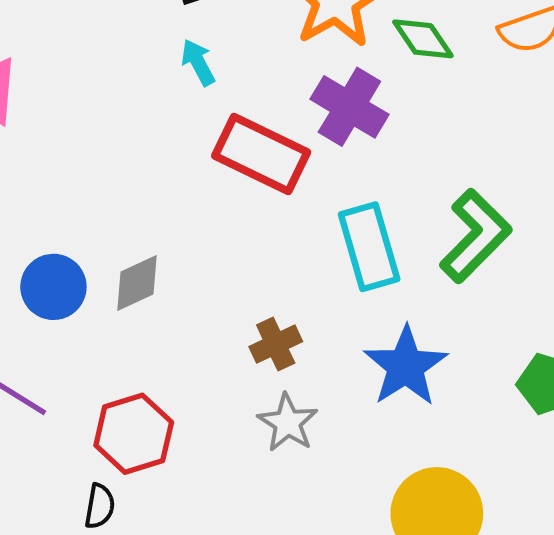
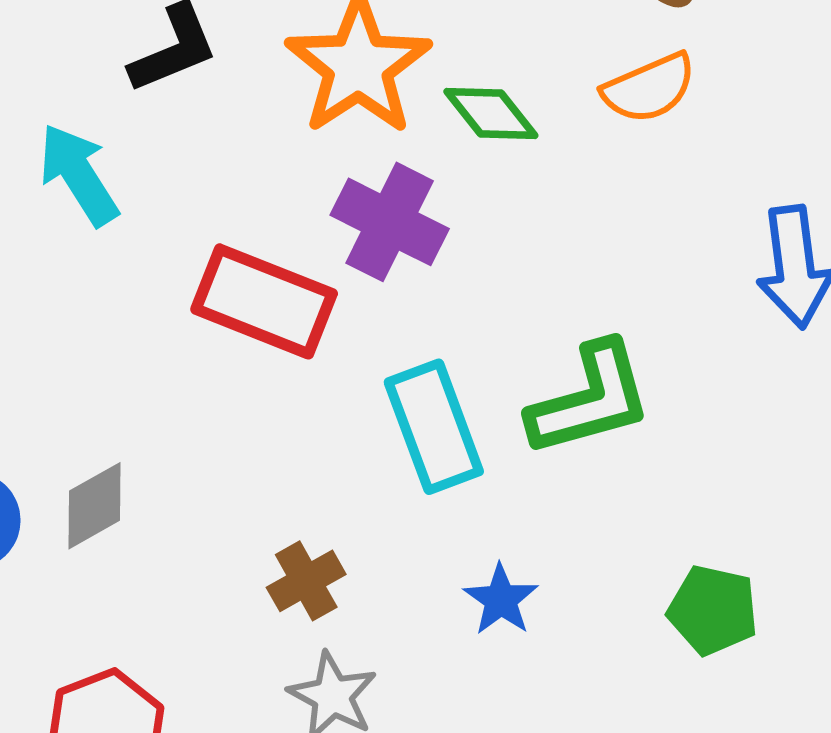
cyan arrow: (198, 62) -> (79, 175), moved, size x1.5
green L-shape: (476, 236) -> (590, 399), turned 34
blue star: (406, 366) -> (501, 600), size x0.6

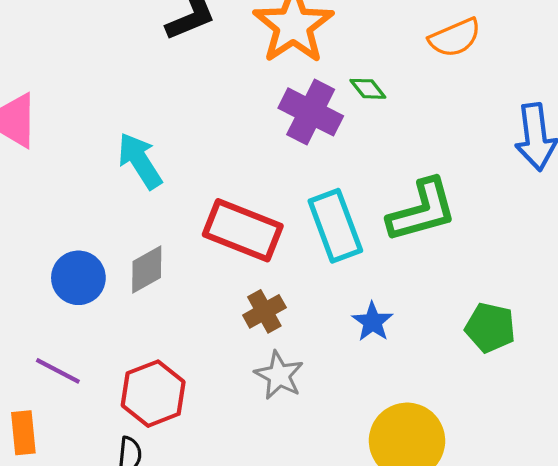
green diamond: (491, 114) -> (368, 89), moved, size x0.7
cyan arrow: (79, 175) -> (140, 161), moved
red rectangle: (264, 301) -> (243, 230), moved

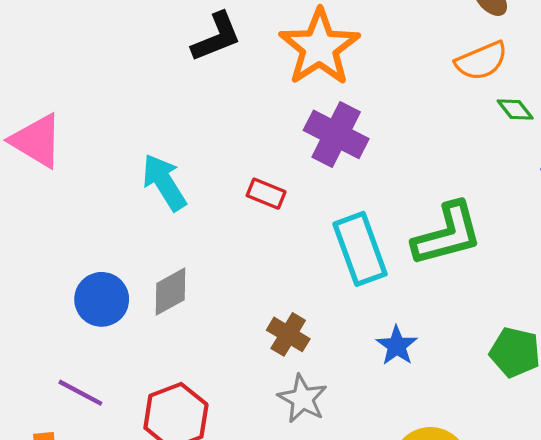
green diamond: (368, 89) -> (515, 109), moved
red rectangle: (243, 230) -> (266, 194), moved, size x0.5
brown cross: (264, 311) -> (288, 334), turned -30

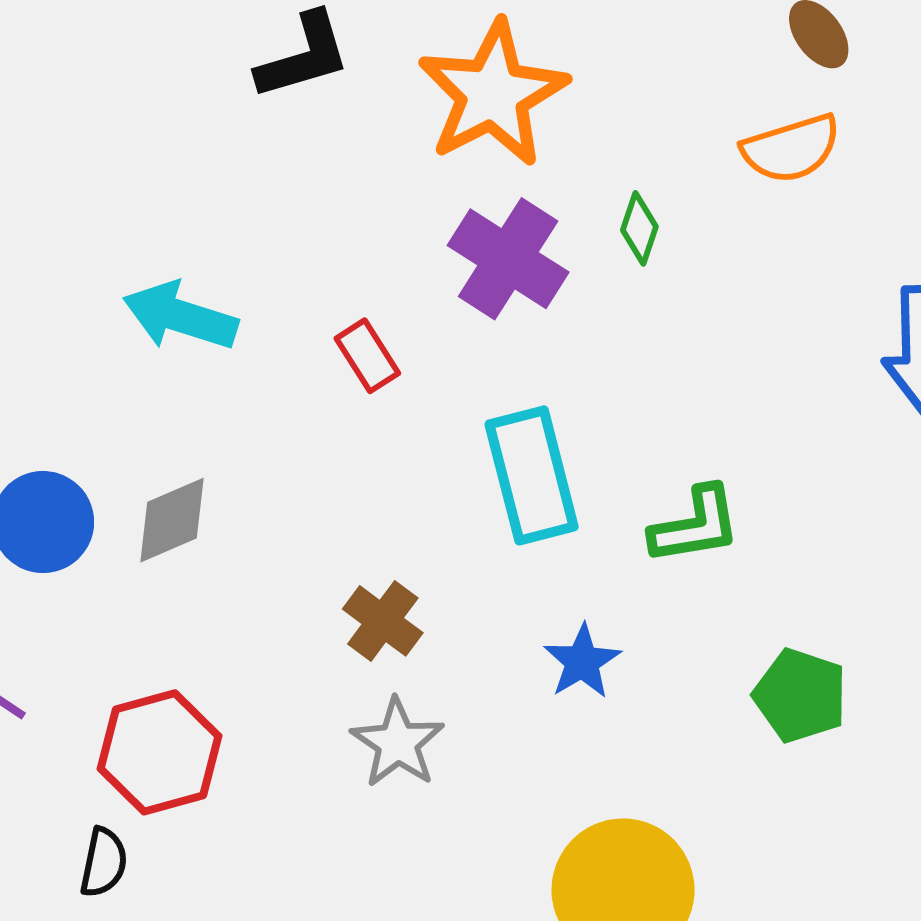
green diamond: (515, 109) -> (639, 228), moved, turned 51
cyan arrow: (164, 182) -> (180, 316), turned -46
red rectangle: (266, 194) -> (367, 356), turned 30
green L-shape: (447, 234) -> (695, 525), moved, size x0.7

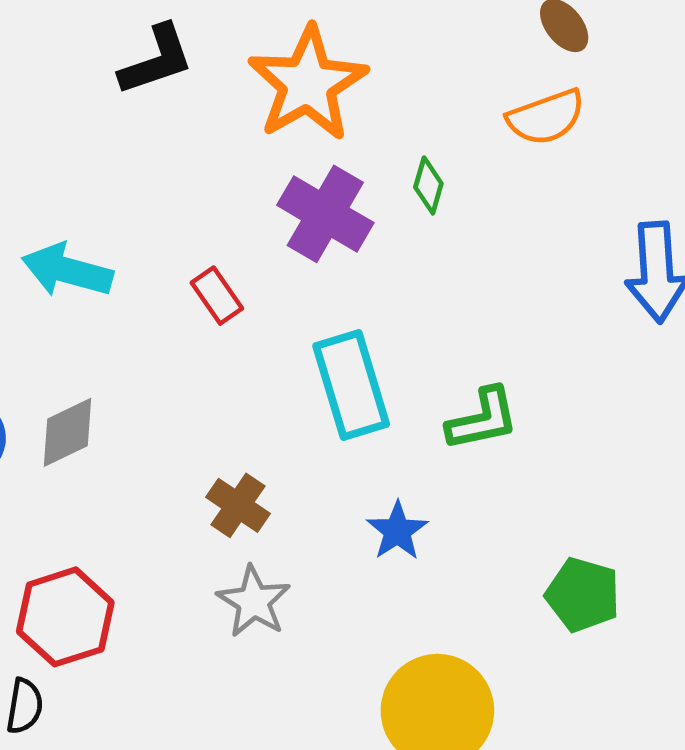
green pentagon: (800, 695) -> (583, 595), moved

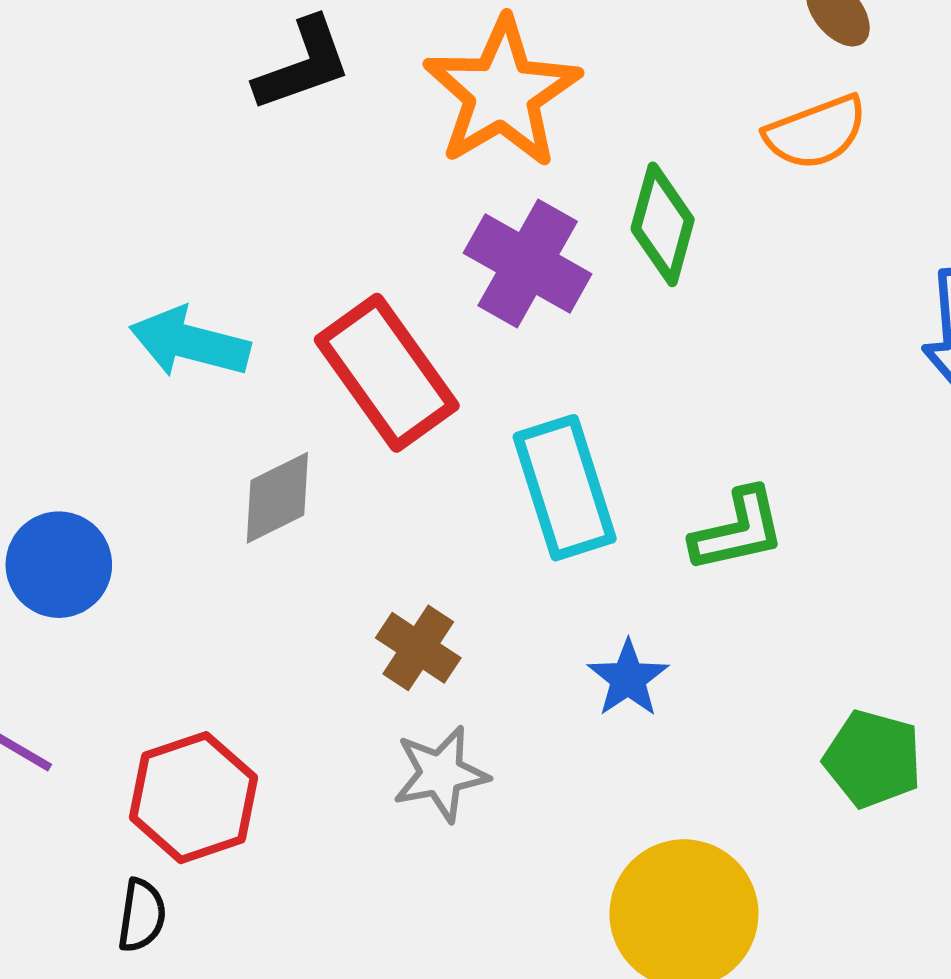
green diamond: (428, 185) -> (663, 224), size x1.6
red rectangle: (217, 296) -> (387, 373), size x2.0
gray diamond: (67, 432) -> (277, 498), moved
gray star: (254, 602) -> (441, 774), turned 30

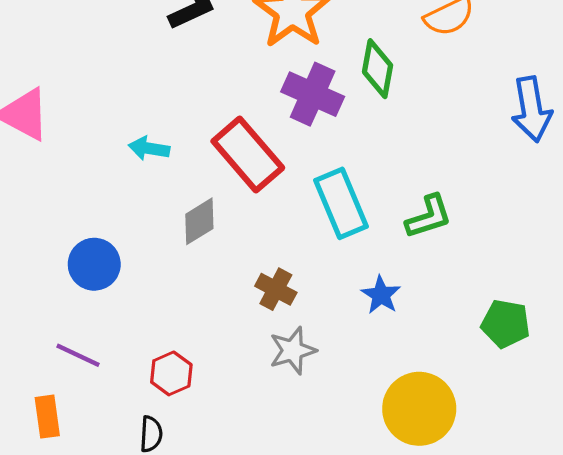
cyan arrow: (190, 342) -> (149, 148), size x0.7
red hexagon: (193, 798) -> (171, 373), size x0.7

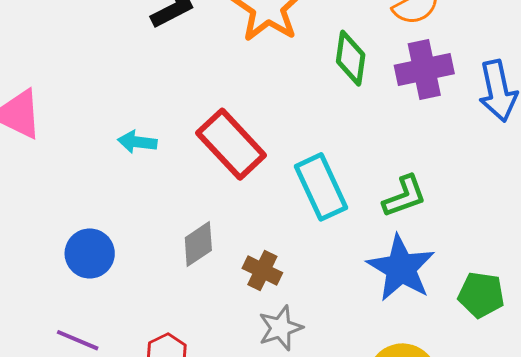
purple cross: (313, 94) -> (424, 69), moved, turned -34
gray diamond: (199, 221) -> (198, 244), moved
blue star: (381, 295) -> (401, 268), moved, size x1.8

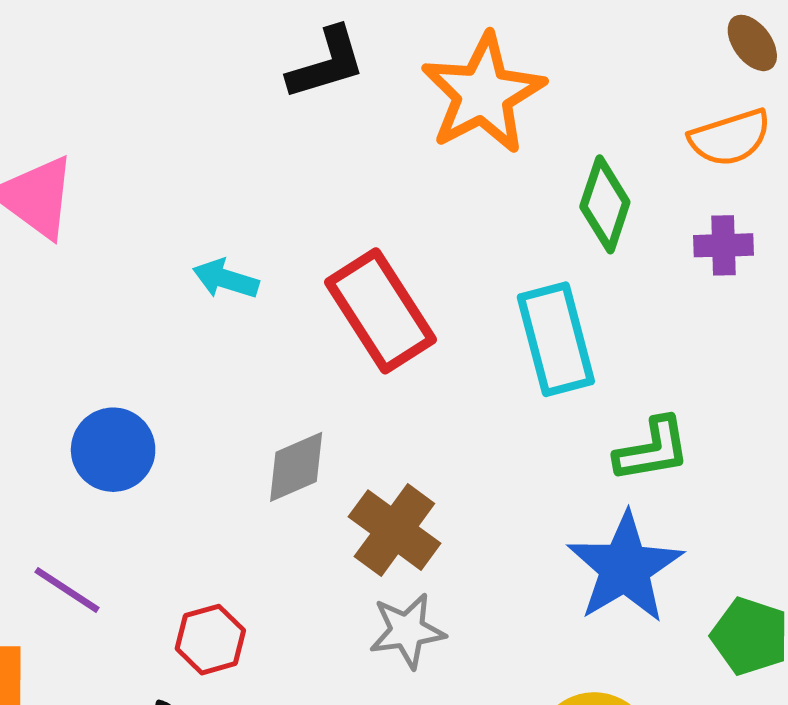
purple cross: (424, 69) -> (724, 245), size x0.6
cyan rectangle: (321, 187) -> (556, 339), moved
brown cross: (262, 271) -> (394, 530), size x1.4

